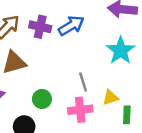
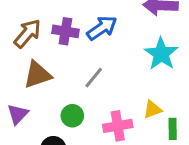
gray line: (83, 82) -> (94, 78), moved, turned 60

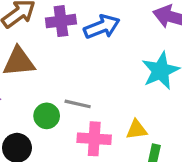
purple cross: (65, 31) -> (61, 21), turned -30
gray line: (94, 78) -> (78, 104), moved, turned 50

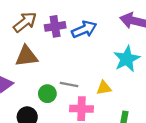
yellow triangle: (137, 130) -> (104, 88), moved

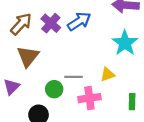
purple cross: (55, 26) -> (51, 23), turned -30
brown triangle: (26, 56) -> (28, 56), turned -35

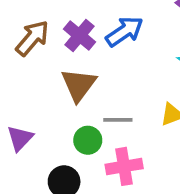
brown triangle: (28, 56) -> (79, 85), moved
pink cross: (89, 98) -> (124, 166), moved

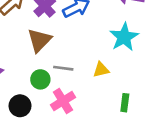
pink cross: (124, 166) -> (63, 101), turned -30

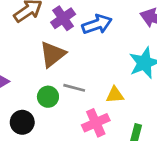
pink cross: (63, 101) -> (96, 123), moved

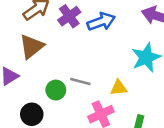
brown triangle: (52, 54) -> (31, 46), moved

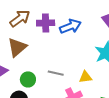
purple cross: (69, 16) -> (46, 23), turned 36
green circle: (56, 90) -> (28, 79), moved

